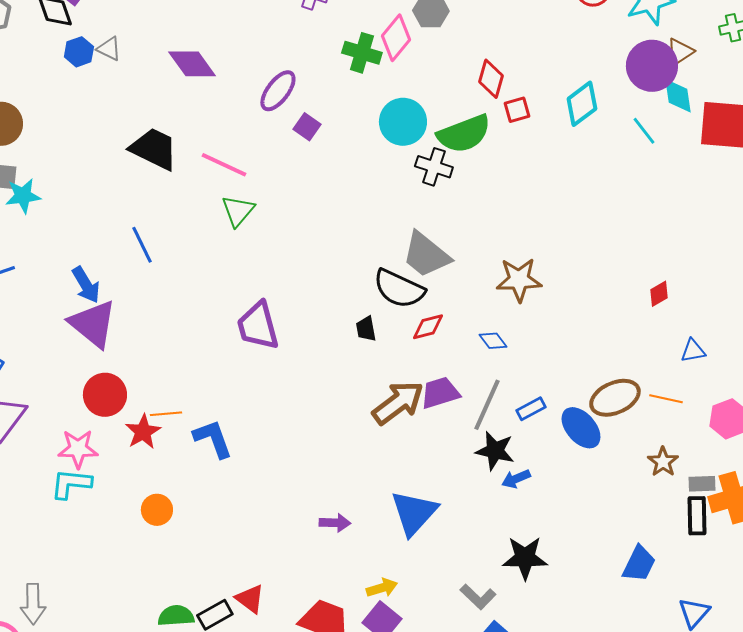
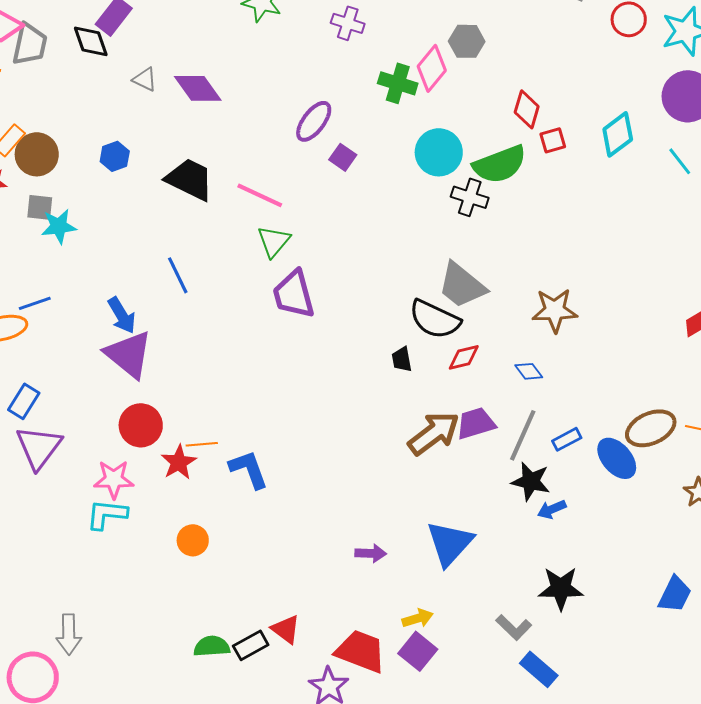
blue hexagon: (79, 52) -> (115, 156), moved
purple diamond: (192, 64) -> (198, 88), moved
purple trapezoid: (258, 326) -> (294, 294), moved

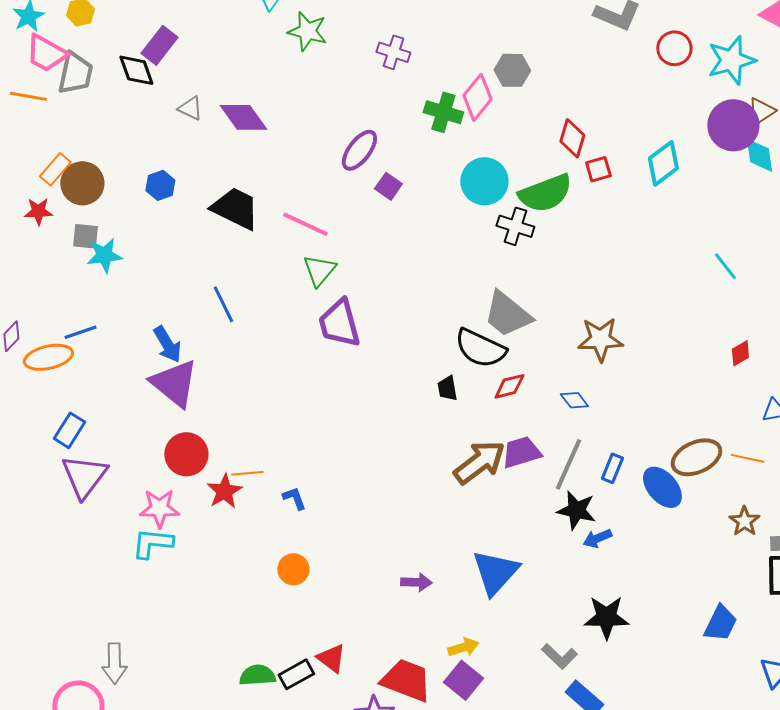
cyan line: (680, 161) -> (725, 266), moved
blue rectangle: (567, 439) -> (612, 468), turned -40
blue L-shape: (249, 469) -> (294, 498), size x0.6
orange circle: (193, 540) -> (293, 569), moved

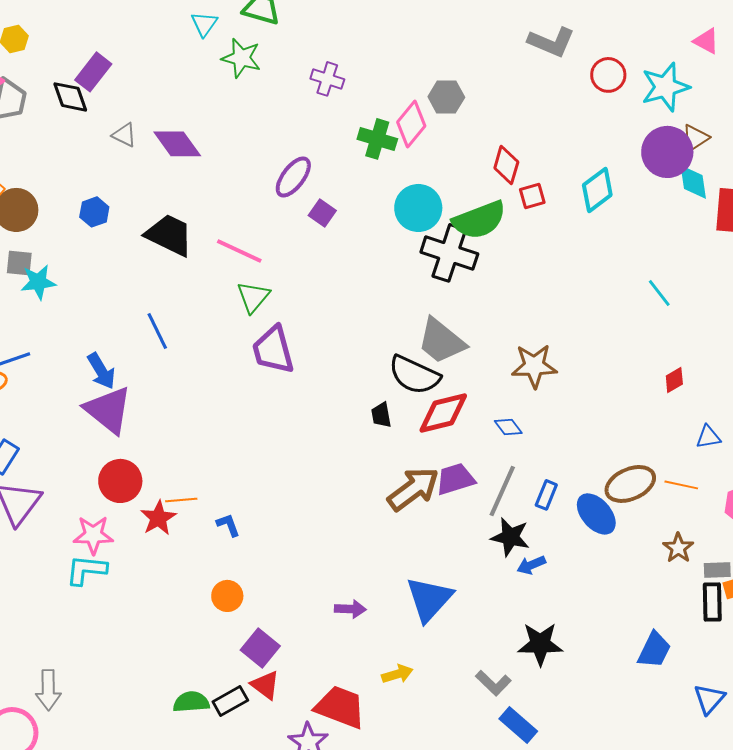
black cross: (515, 226) -> (449, 253), size x1.5
red diamond: (509, 386) -> (443, 413), size x1.6
purple square: (463, 680) -> (260, 648), moved

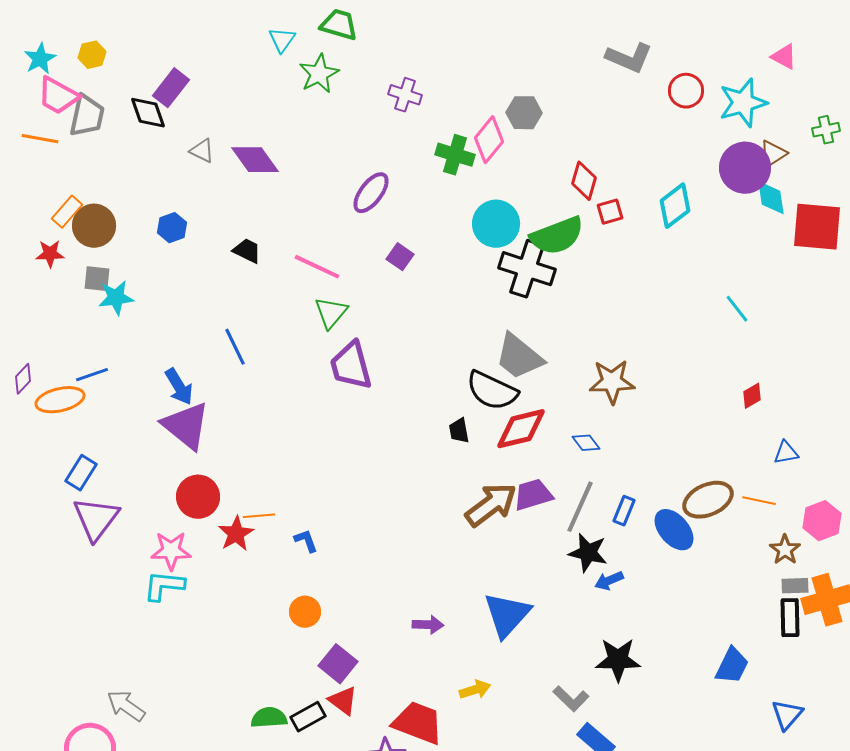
green star: (241, 58) -> (319, 74), turned 30
purple square: (322, 213) -> (400, 257), moved
black trapezoid: (169, 235) -> (247, 251), size x0.6
brown star: (678, 548) -> (785, 550), moved
gray arrow: (48, 690) -> (126, 706), turned 126

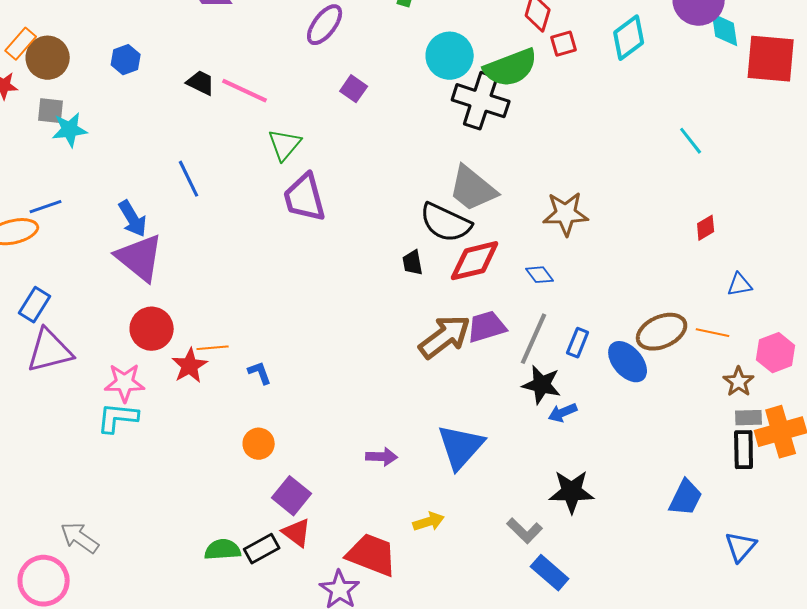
pink line: (317, 267) -> (245, 91), moved
purple triangle: (96, 519) -> (50, 351), turned 39

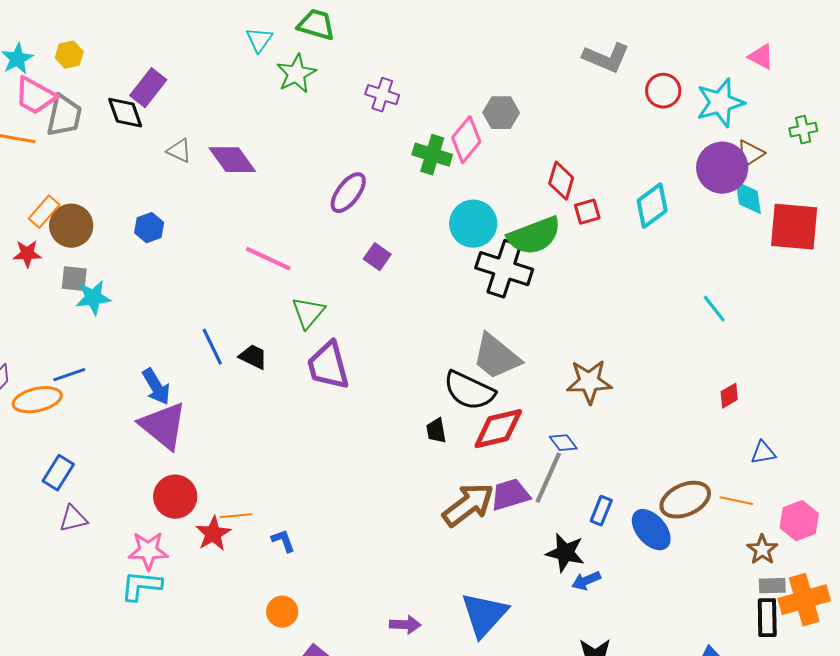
black trapezoid: (201, 83) -> (253, 357), moved
gray line: (534, 339) -> (548, 478), moved
purple triangle: (50, 351) -> (73, 519), size x0.6

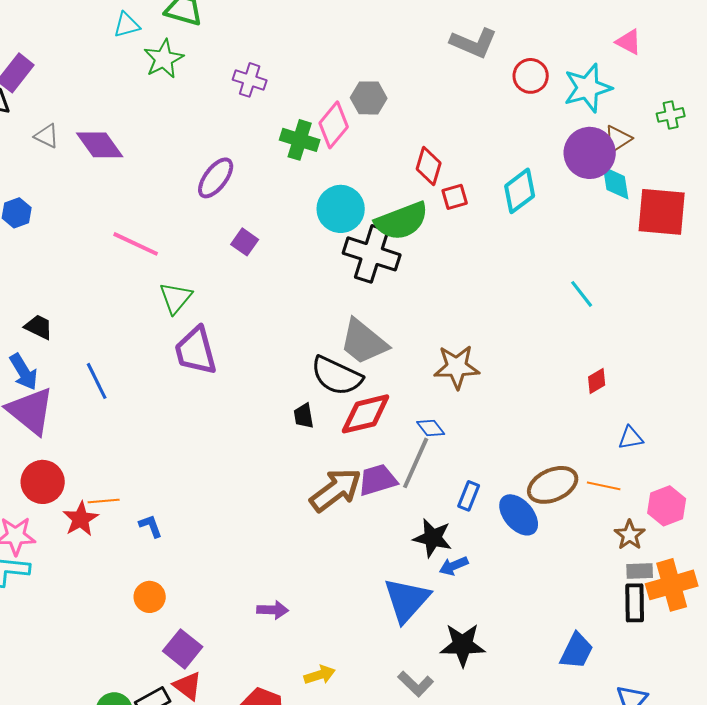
cyan triangle: (259, 40) -> (127, 25), turned 40
blue line: (212, 347) -> (97, 381), moved
black trapezoid: (253, 357) -> (39, 327), moved
blue triangle: (484, 615) -> (407, 600), moved

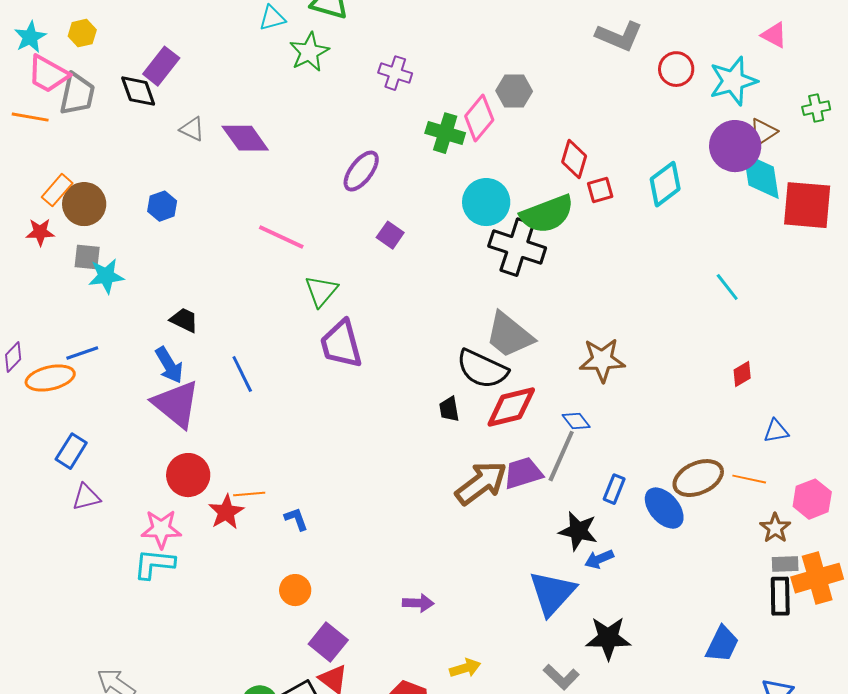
cyan diamond: (616, 183) -> (761, 176), size x1.4

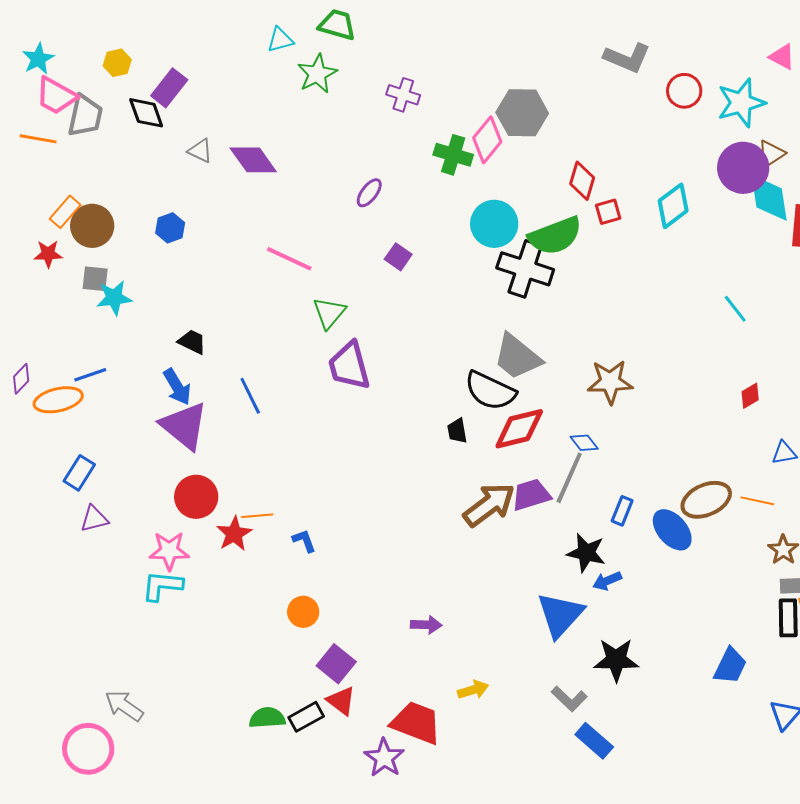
yellow hexagon: (82, 33) -> (117, 63), moved
gray hexagon: (514, 91) -> (522, 113), size x1.4
purple ellipse: (361, 171) -> (369, 193), size x0.7

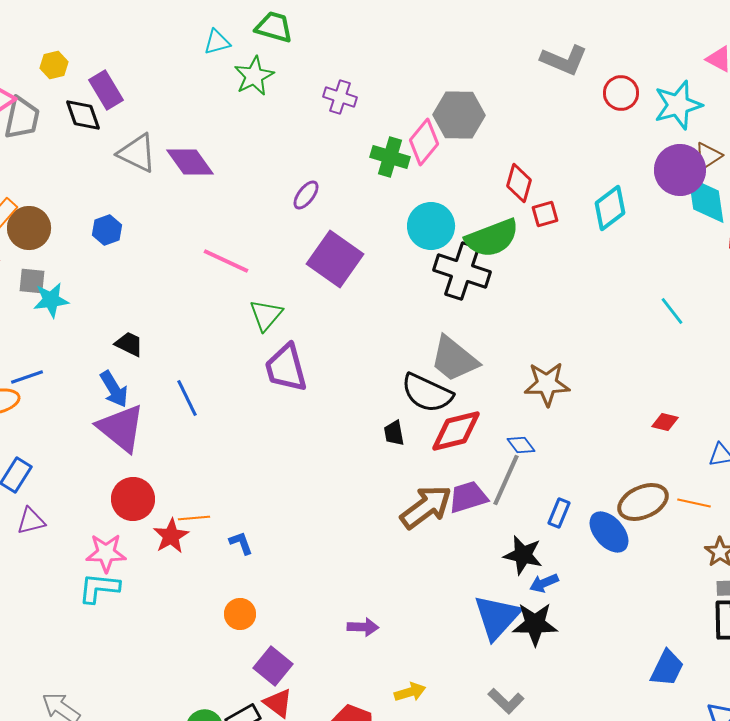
purple rectangle: (169, 88) -> (106, 90), turned -69
gray triangle: (200, 151) -> (137, 153), size x1.6
purple square: (398, 257) -> (335, 259), size x2.0
red diamond: (750, 396) -> (665, 422), moved, turned 44
black star: (616, 660) -> (535, 624), moved

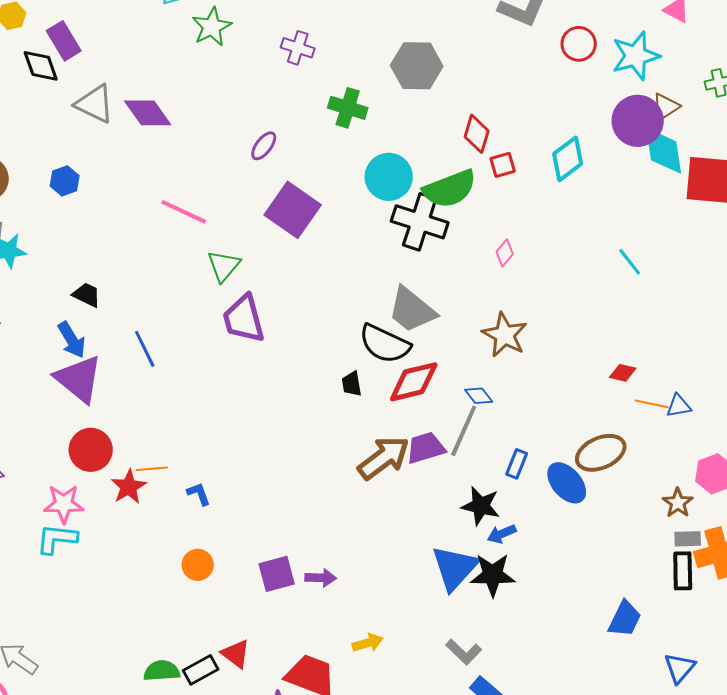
pink diamond: (424, 142) -> (505, 253), moved, size x0.6
brown star: (547, 384) -> (505, 335), turned 30
orange line: (694, 503) -> (652, 404), moved
purple square: (273, 666) -> (277, 574), moved, turned 36

